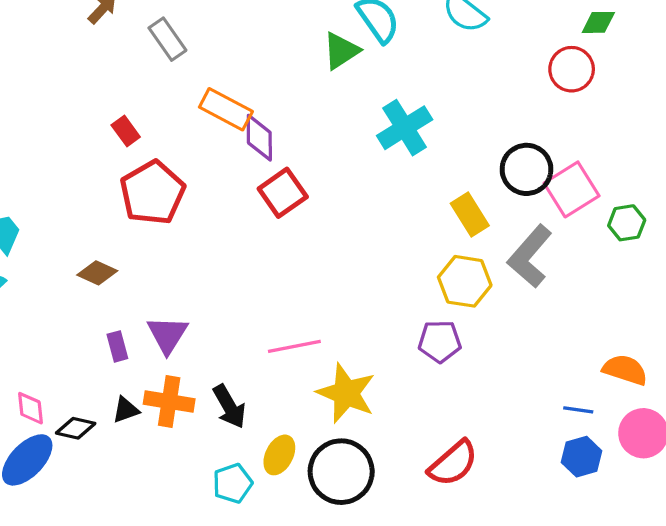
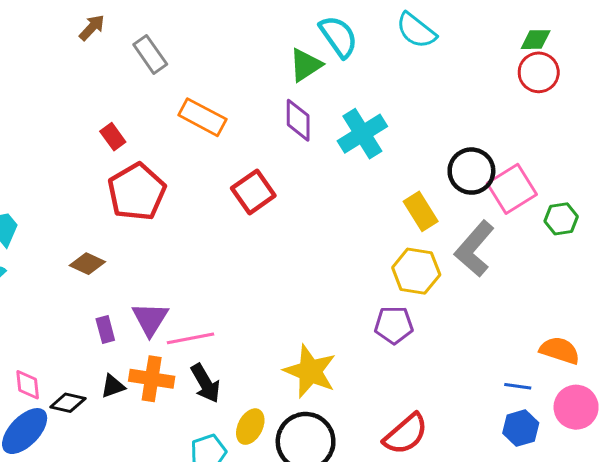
red circle: (572, 69) -> (539, 72), moved
purple diamond: (259, 138) -> (298, 120), moved
pink line: (294, 346) -> (191, 338), moved

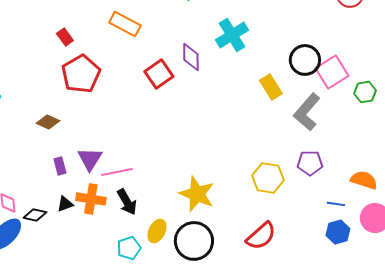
purple diamond: (298, 120) -> (191, 57), moved
yellow hexagon: (416, 271) -> (268, 178), moved
purple pentagon: (394, 325) -> (310, 163), moved

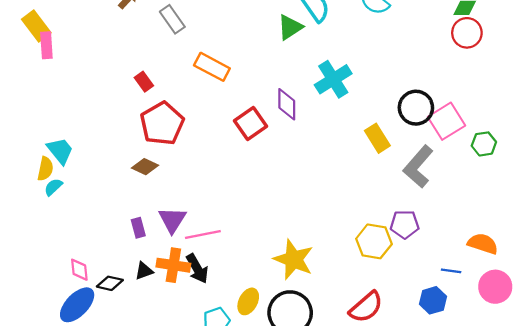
brown diamond: (48, 122) -> (145, 167), moved
purple pentagon: (310, 163) -> (405, 224), moved
black arrow: (127, 202) -> (197, 269), moved
blue hexagon: (338, 232) -> (433, 300), moved

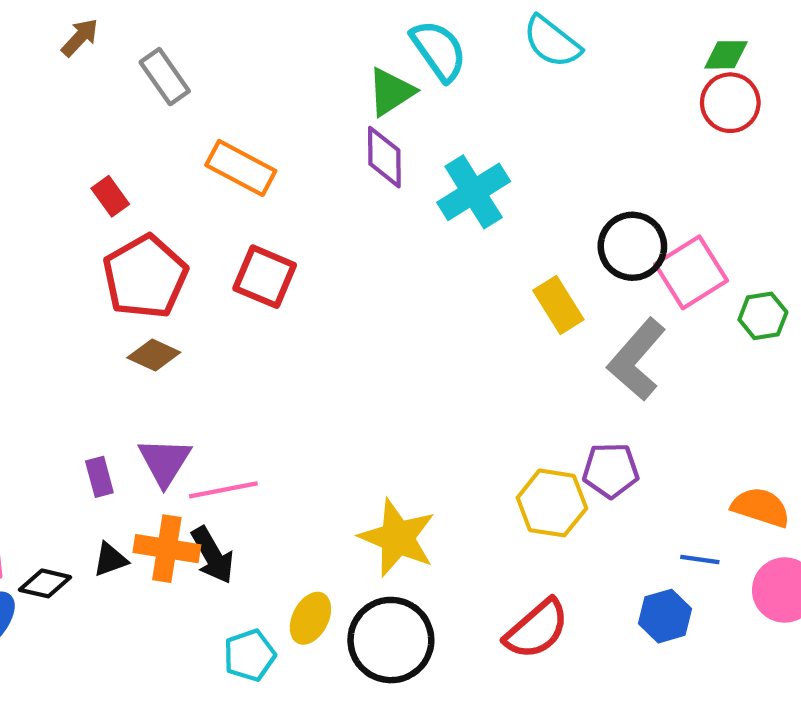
purple diamond: (287, 104) -> (384, 157), moved
red square: (250, 123) -> (265, 277), moved, turned -32
brown diamond: (145, 167) -> (154, 355), moved

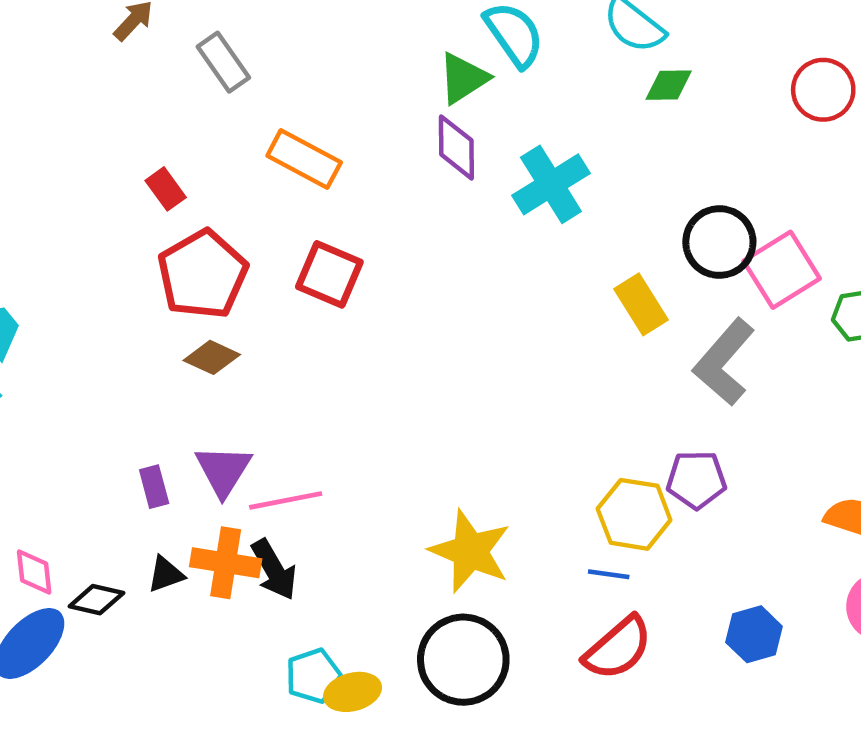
green diamond: (726, 55) -> (669, 85), moved
blue line: (700, 560) -> (609, 574), moved
yellow ellipse: (310, 618) -> (353, 692), moved, turned 48

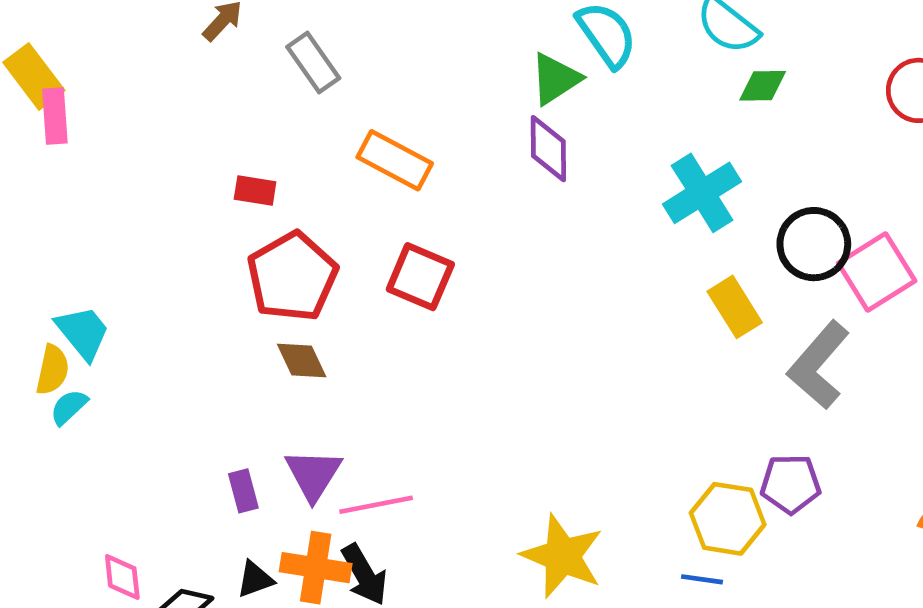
cyan cross: (551, 184) -> (702, 193), moved
red rectangle: (166, 189) -> (255, 191), turned -45
brown diamond: (212, 357) -> (302, 360), turned 40

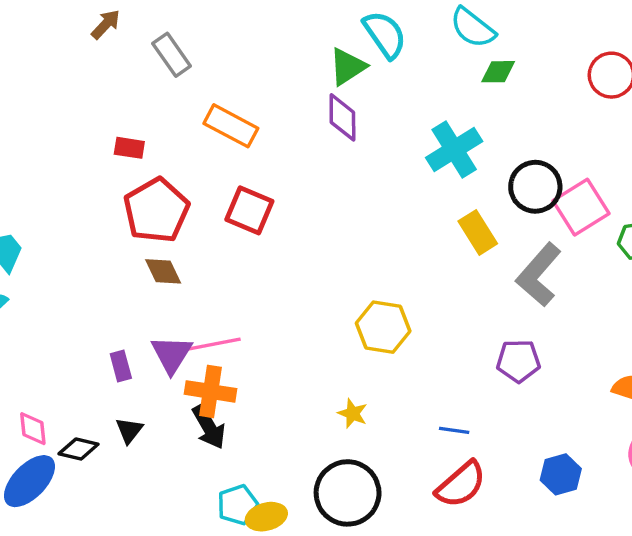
pink line: (376, 505) -> (214, 344), moved
yellow hexagon: (728, 519) -> (383, 327), moved
yellow star: (562, 556) -> (353, 413), size x0.5
orange cross: (316, 568) -> (210, 391), moved
black triangle: (255, 579) -> (129, 430), turned -32

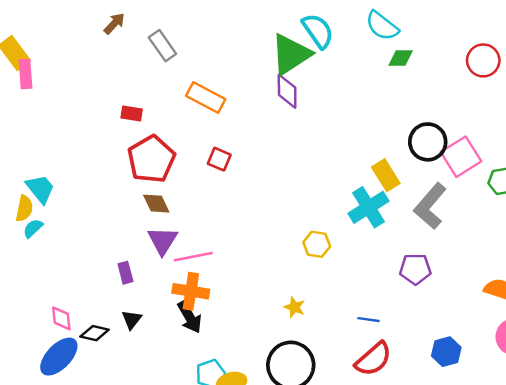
green triangle: (348, 67) -> (291, 54), size x1.5
cyan cross: (454, 150) -> (368, 207), moved
red square: (249, 210) -> (219, 159), size x0.7
yellow hexagon: (383, 327) -> (317, 244), size x0.7
purple triangle: (172, 354) -> (162, 241), moved

